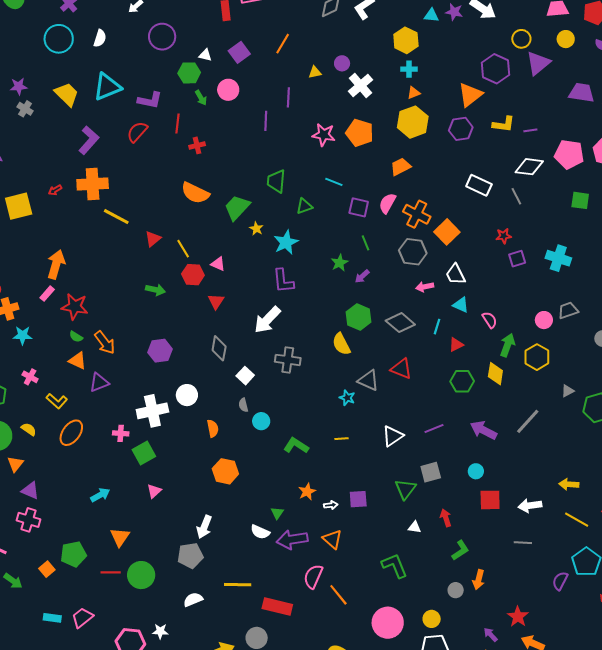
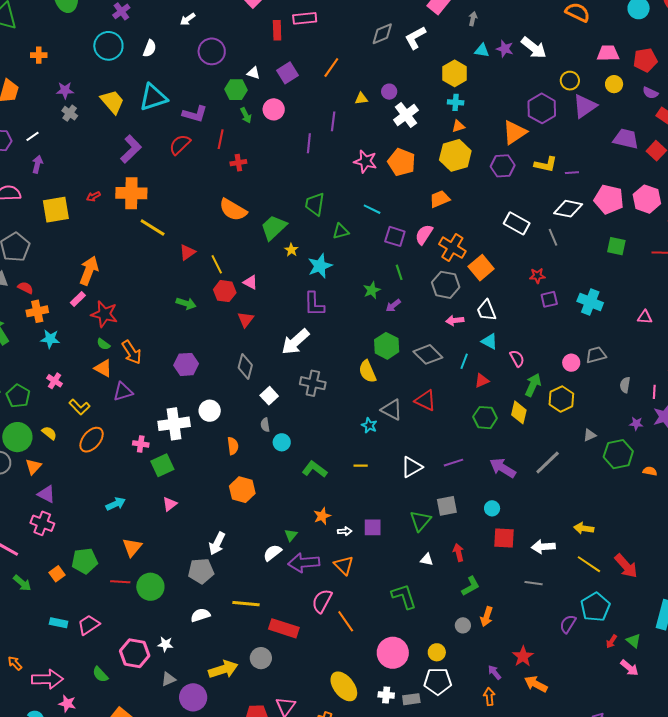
white semicircle: (260, 532) -> (272, 553), turned 114

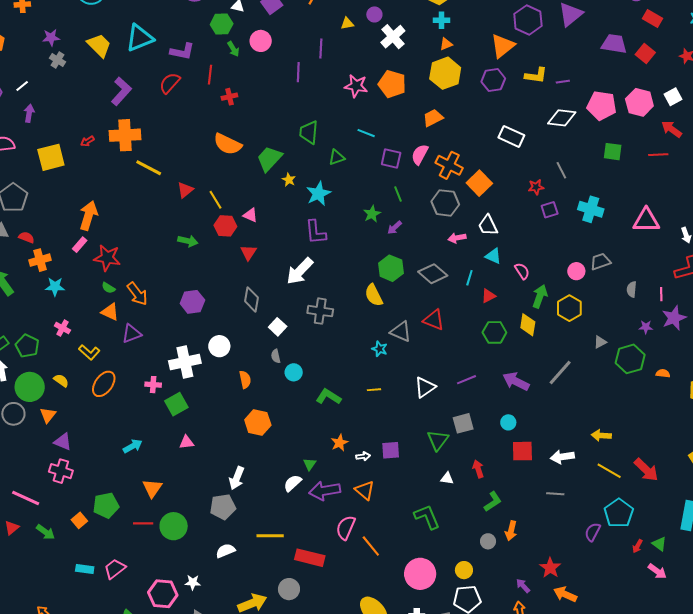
gray line: (553, 237) -> (561, 170), moved
pink triangle: (645, 317) -> (646, 220), size x1.8
pink triangle: (170, 504) -> (187, 442), turned 35

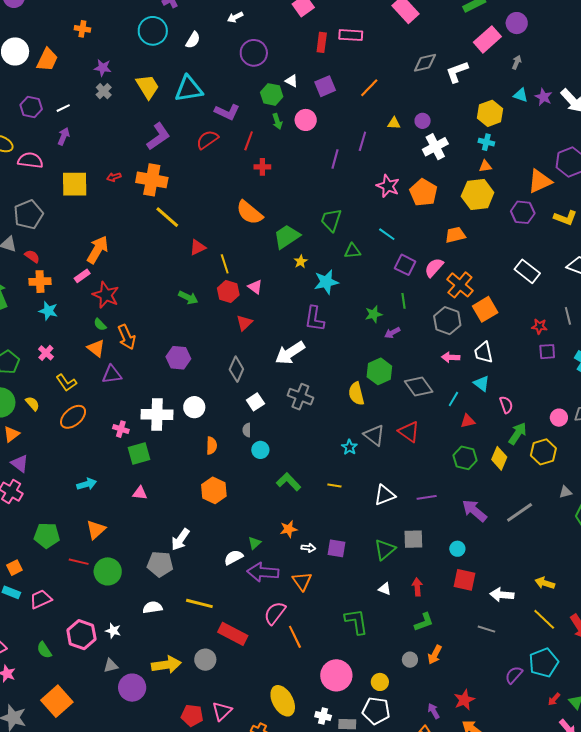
orange square: (79, 520) -> (14, 568), moved

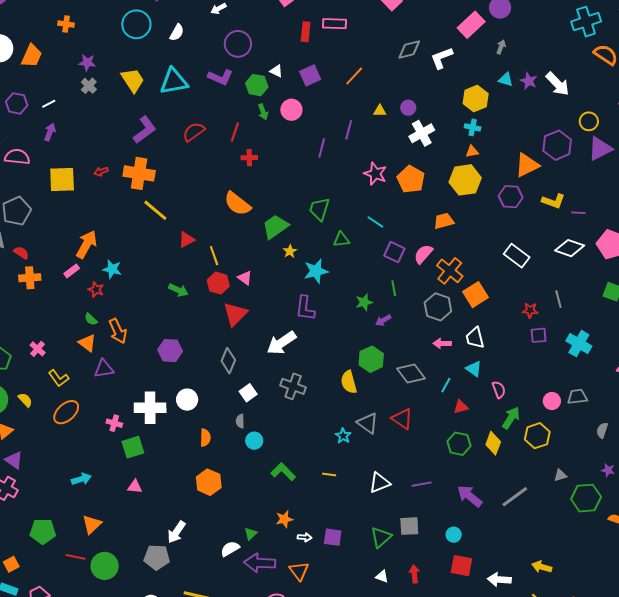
purple L-shape: (227, 112) -> (220, 77), moved
red star: (106, 295) -> (96, 290), size x0.6
cyan star: (48, 311) -> (112, 269), moved
red triangle: (244, 323) -> (235, 314), size x1.5

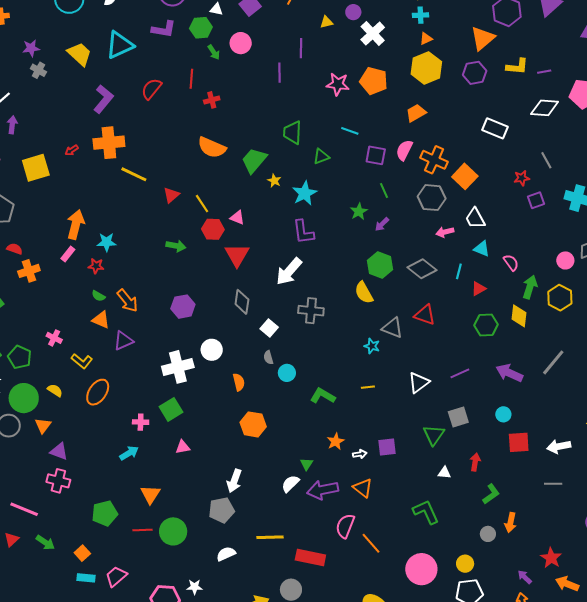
pink cross: (114, 423) -> (141, 422), moved
red arrow: (414, 574) -> (475, 462), turned 30

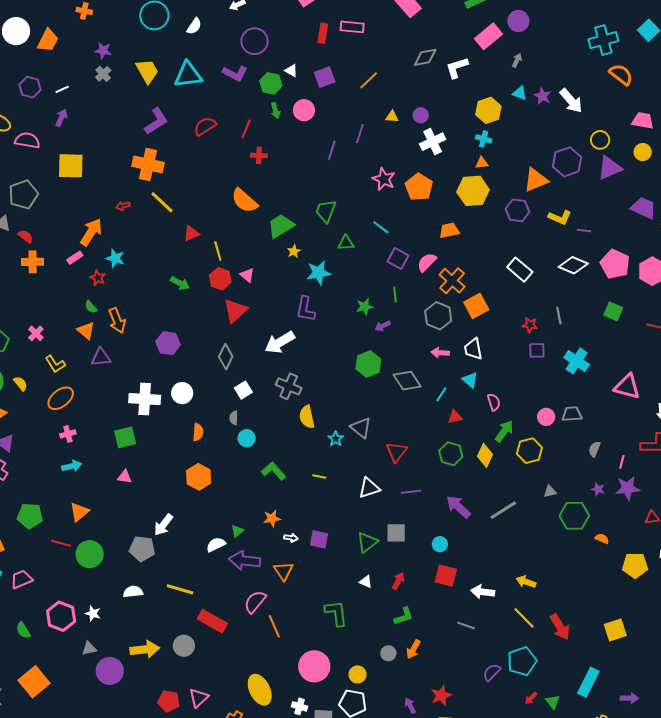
red arrow: (72, 150) -> (123, 206), moved
yellow semicircle: (364, 293) -> (307, 417), moved
red triangle: (425, 315) -> (396, 452), moved, turned 30
pink cross: (141, 422) -> (68, 434), moved, turned -35

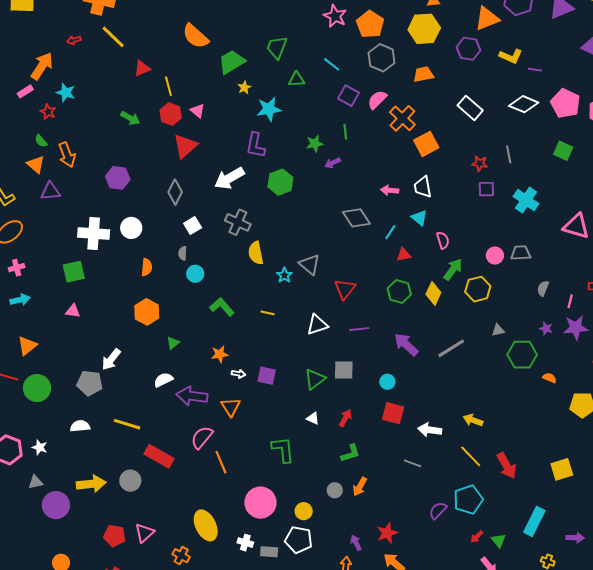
orange trapezoid: (449, 231) -> (423, 74), moved
gray hexagon: (438, 316) -> (382, 58), moved
green hexagon: (368, 364) -> (280, 182), moved
green triangle: (237, 531) -> (173, 343), moved

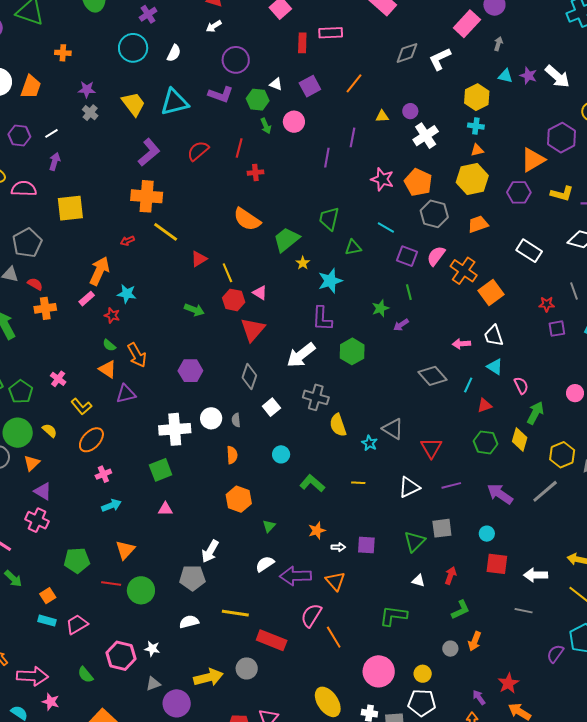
gray semicircle: (183, 253) -> (236, 420), moved
yellow hexagon: (478, 289) -> (562, 455), moved
green L-shape: (283, 450) -> (393, 616), turned -68

